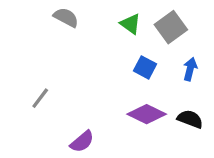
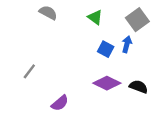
gray square: (171, 27) -> (137, 20), moved
blue arrow: (190, 69) -> (127, 44), moved

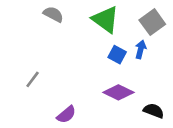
green triangle: (95, 17) -> (105, 19), size x1.6
black semicircle: (139, 87) -> (154, 111), moved

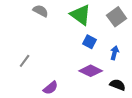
blue arrow: (141, 49) -> (115, 53), moved

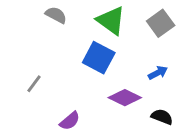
blue square: (90, 42) -> (99, 58), moved, size x1.6
blue arrow: (115, 53) -> (158, 73), turned 48

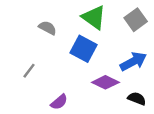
gray semicircle: (56, 15) -> (48, 28), moved
blue arrow: (158, 73) -> (133, 61), size x1.6

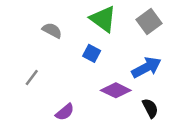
blue square: (83, 49) -> (92, 53), size x0.6
black semicircle: (137, 99) -> (150, 108), turned 42

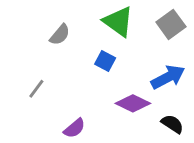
gray semicircle: (52, 30) -> (60, 35), turned 102
black semicircle: (150, 108) -> (172, 124), turned -30

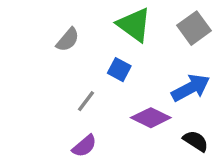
gray line: (36, 89) -> (86, 101), moved

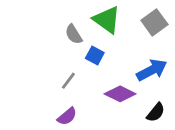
gray semicircle: (68, 40) -> (74, 34), moved, turned 108
black semicircle: (196, 141) -> (156, 112), turned 96

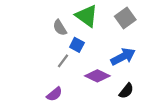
gray line: (68, 81) -> (63, 61), moved

